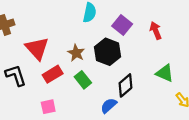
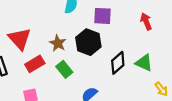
purple square: (122, 25) -> (102, 16), turned -36
red arrow: (156, 31) -> (146, 21), moved
black diamond: (125, 85) -> (118, 63), moved

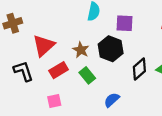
red triangle: (20, 39) -> (44, 46), turned 30

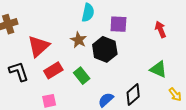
brown star: (81, 50) -> (79, 40), moved
black diamond: (139, 69) -> (133, 95), moved

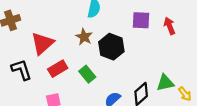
purple square: (118, 24) -> (141, 20), moved
green triangle: (158, 69) -> (165, 83), moved, turned -36

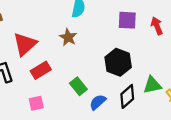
black hexagon: (111, 47) -> (118, 62), moved
green rectangle: (87, 74) -> (78, 86), moved

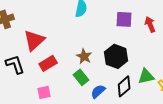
brown star: (68, 37) -> (84, 56), moved

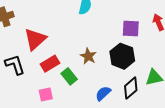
purple square: (124, 19) -> (131, 29), moved
green rectangle: (81, 77) -> (69, 76), moved

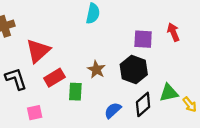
green rectangle: (69, 76) -> (75, 92), turned 42
pink square: (46, 94) -> (35, 113), moved

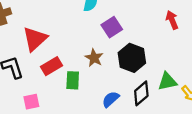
purple square: (143, 39) -> (112, 27), moved, turned -36

